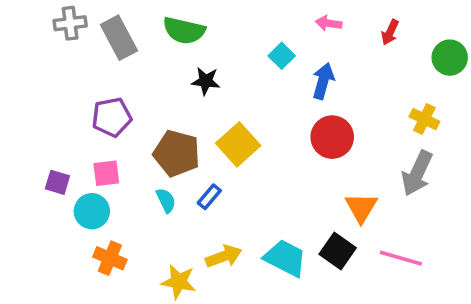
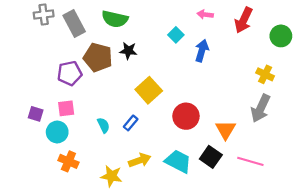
red arrow: (390, 32) -> (244, 20), size x1.6
red circle: (332, 137) -> (186, 116), moved
brown pentagon: (177, 153) -> (98, 57), moved

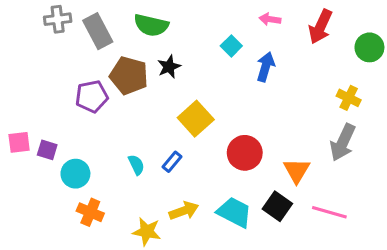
black star: (128, 51) -> (169, 67), turned -30
pink square: (66, 108) -> (19, 142), moved

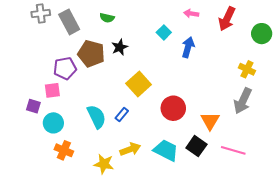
green semicircle: (151, 25) -> (107, 18), size x0.6
pink square: (19, 142) -> (52, 90), moved
cyan semicircle: (136, 165) -> (97, 117), size x1.6

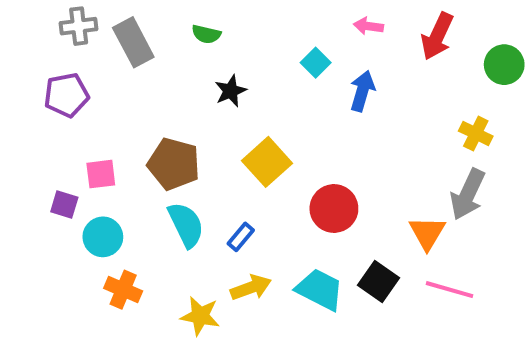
brown pentagon: (91, 54) -> (174, 164), moved
purple pentagon: (65, 68) -> (66, 95), moved
blue rectangle: (122, 115) -> (241, 237), moved
orange triangle: (210, 121) -> (427, 233), moved

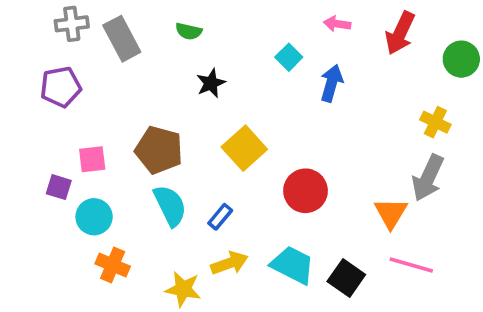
black square: (379, 281) -> (346, 278), moved

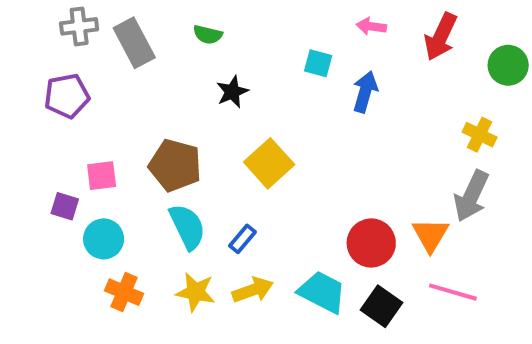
cyan square: (289, 57) -> (318, 63), turned -30
red circle: (305, 191) -> (371, 243), moved
yellow star: (183, 289) -> (196, 292), moved

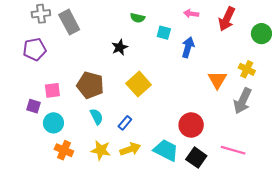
green semicircle: (208, 35) -> (138, 18), moved
cyan semicircle: (187, 227) -> (97, 117), size x0.7
orange triangle: (430, 235) -> (217, 80), moved

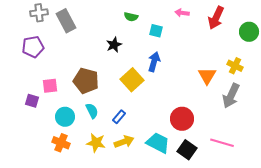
blue arrow: (188, 47) -> (154, 62), moved
cyan circle: (53, 123) -> (65, 117), moved

